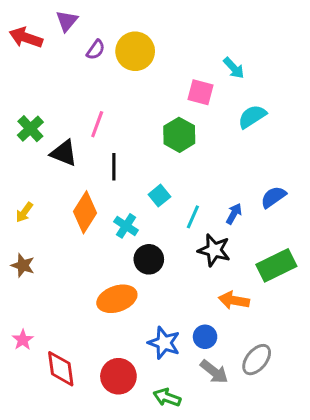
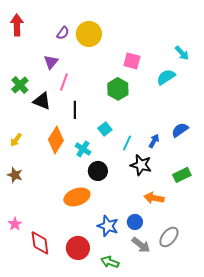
purple triangle: (67, 21) -> (51, 62), moved
red arrow: (26, 38) -> (17, 25), turned 70
cyan arrow: (234, 68) -> (182, 53), moved
green rectangle: (276, 265) -> (182, 175), size x0.7

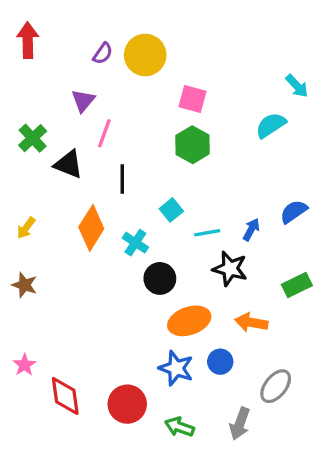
pink square: (132, 61) -> (192, 99), moved
cyan line: (127, 143) -> (207, 233), turned 56
orange ellipse: (77, 197) -> (189, 321), moved
gray arrow: (141, 245) -> (240, 424), moved, turned 72

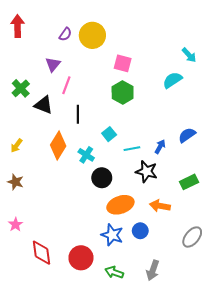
pink star: (24, 365) -> (15, 225), moved
gray ellipse: (276, 386) -> (192, 237), moved

